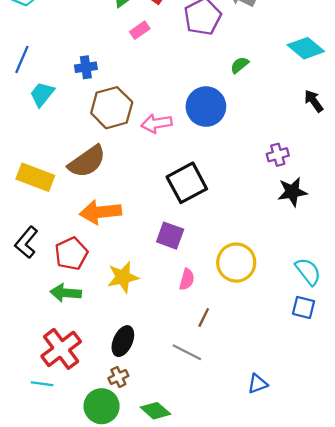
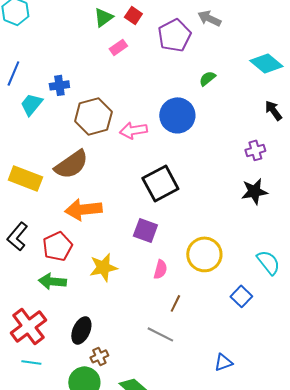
blue cross: (86, 67) -> (59, 85), moved
purple cross: (278, 155) -> (255, 150), moved
blue square: (304, 307) -> (241, 296), moved, turned 30
black ellipse: (123, 341) -> (81, 330), moved
red cross: (61, 349) -> (28, 326), moved

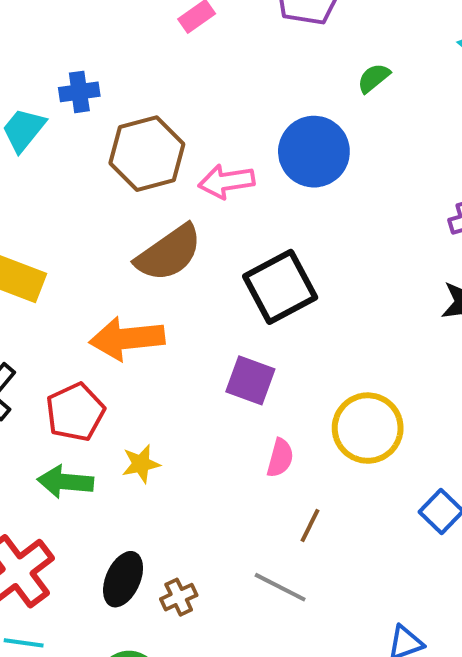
brown semicircle: (71, 164) -> (169, 253), moved
yellow star: (103, 267) -> (141, 464), moved, size x0.7
brown cross: (99, 356) -> (179, 597), moved

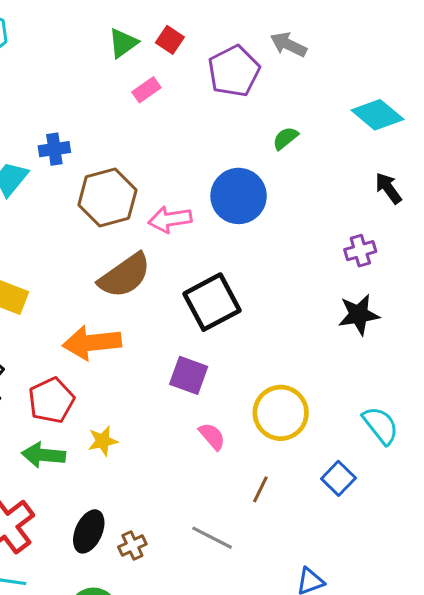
pink semicircle: (280, 458) -> (212, 436), turned -56
brown line: (310, 525) -> (260, 489), moved

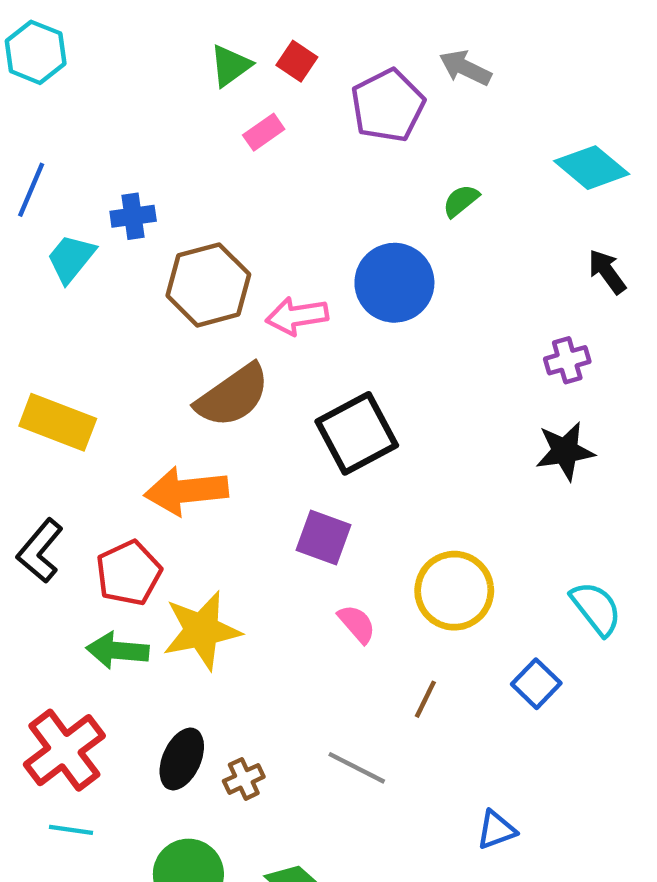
yellow star: (103, 441) -> (202, 631), size x1.8

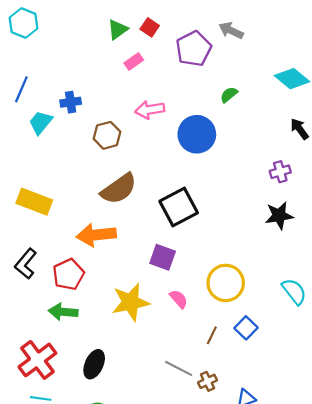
brown hexagon: (208, 285) -> (107, 135), size x0.7
pink arrow: (297, 316) -> (150, 110), moved
yellow star: (202, 631) -> (130, 302), moved
blue square: (536, 684) -> (246, 328), moved
brown cross: (244, 779) -> (208, 381), moved

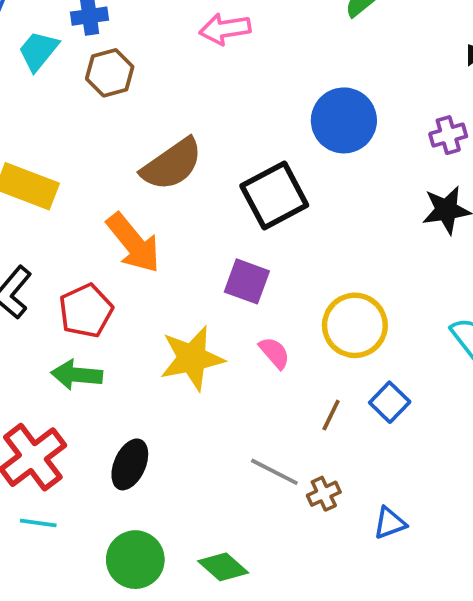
blue circle: (197, 134) -> (344, 120), moved
brown hexagon: (107, 135) -> (110, 73), moved
orange arrow: (96, 235) -> (133, 243), turned -123

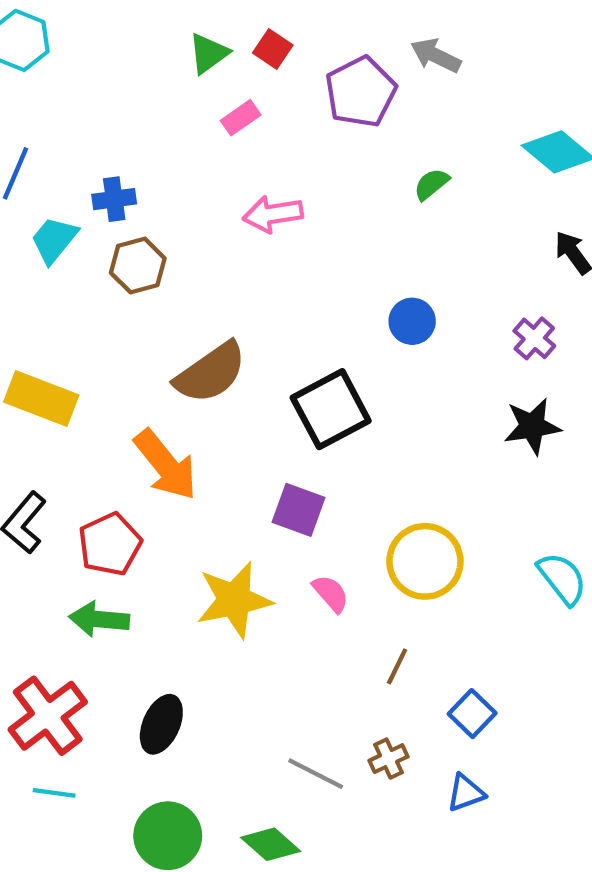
blue circle: (344, 120) -> (412, 321), size x0.6
purple cross: (448, 135) -> (534, 338), turned -33
blue square: (390, 402) -> (472, 714), moved
gray line: (274, 472) -> (316, 774), moved

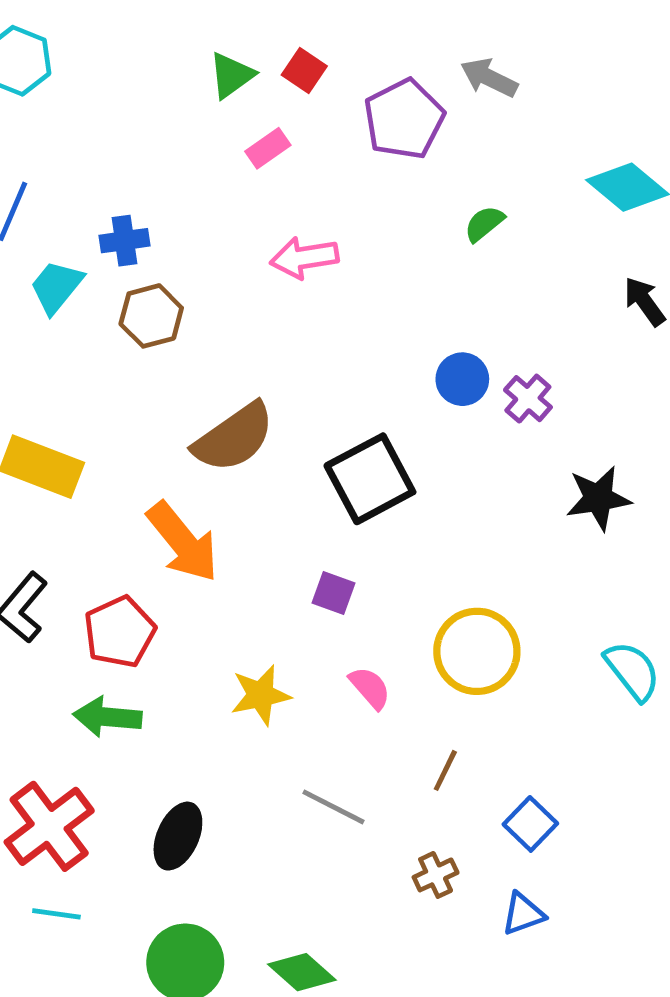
purple cross: (534, 338) -> (528, 399), moved
purple square: (299, 510) -> (333, 593), size x0.7
yellow star: (234, 600) -> (261, 695), size x0.7
gray line: (316, 774) -> (333, 807), moved

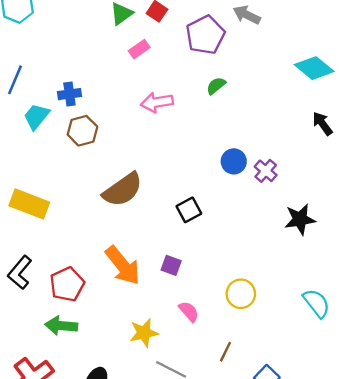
green semicircle: (484, 224) -> (216, 86), moved
black square: (370, 479) -> (189, 210), size x0.6
orange arrow: (183, 542) -> (123, 265), moved
yellow circle: (477, 651) -> (241, 294), size x0.7
yellow star: (261, 695) -> (144, 333), moved

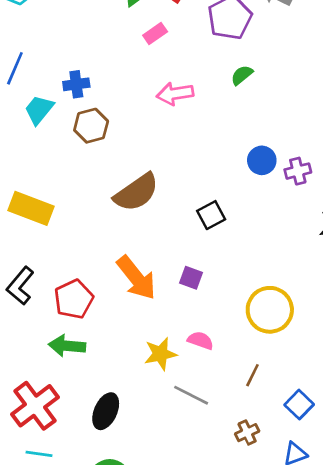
purple cross: (266, 171) -> (298, 171), turned 35
yellow circle: (241, 294) -> (270, 310), size x1.4
pink semicircle: (189, 312) -> (200, 340), moved, turned -30

